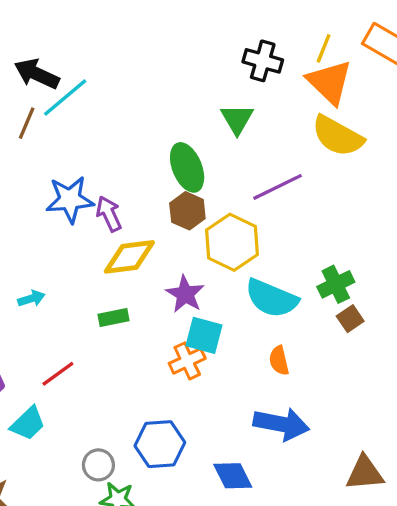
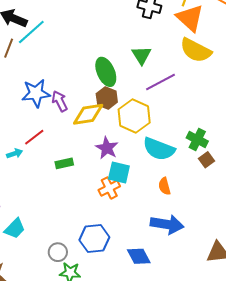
green triangle: (237, 119) -> (141, 55), moved
yellow diamond: (129, 257) -> (88, 114), moved
green cross: (336, 284) -> (197, 139), turned -35
red line: (58, 374) -> (34, 137), moved

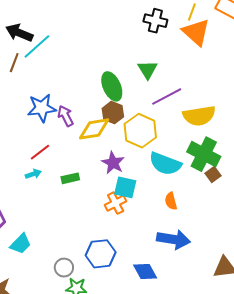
yellow semicircle: (196, 50) -> (199, 116), moved, turned -36
green cross: (197, 139) -> (204, 154), size x1.5
cyan arrow: (15, 153) -> (33, 174), moved

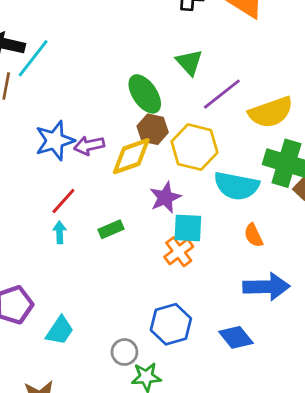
purple arrow: (66, 116) -> (89, 145), turned -65
purple star: (113, 163) -> (165, 198), turned 30
cyan arrow: (33, 174) -> (60, 232), turned -63

